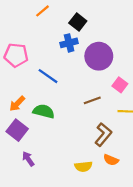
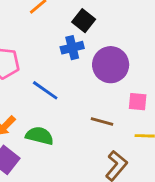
pink square: (120, 85) -> (138, 102), turned -32
brown line: (92, 100) -> (102, 122), turned 35

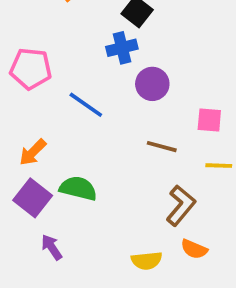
purple circle: (111, 65) -> (152, 84), moved, size x0.7
green semicircle: (40, 136) -> (78, 188), moved

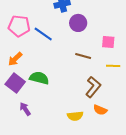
pink pentagon: (31, 69) -> (19, 26), moved

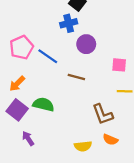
pink pentagon: (19, 26) -> (21, 47), turned -30
brown line: (83, 56) -> (76, 77), moved
brown L-shape: (93, 87) -> (103, 114), turned 120

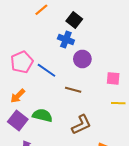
blue cross: (69, 23) -> (66, 40), turned 35
brown L-shape: (103, 114) -> (81, 125), moved, turned -95

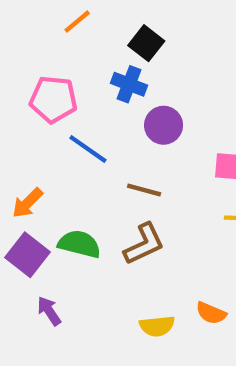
pink pentagon: (22, 62) -> (53, 99), moved, turned 30
brown L-shape: (81, 125) -> (144, 244), moved

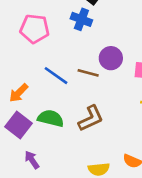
purple circle: (164, 125) -> (111, 58), moved
blue line: (88, 149) -> (56, 76), moved
brown line: (144, 190) -> (88, 73), moved

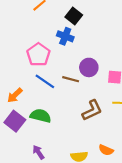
pink pentagon: (35, 29) -> (38, 55), moved, turned 30
brown L-shape: (91, 118) -> (92, 110), moved
purple arrow: (32, 160) -> (38, 152), moved

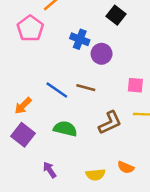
black square: (74, 16) -> (116, 15), moved
pink pentagon: (38, 55) -> (30, 28), moved
purple circle: (89, 67) -> (102, 54), moved
green semicircle: (41, 116) -> (65, 129), moved

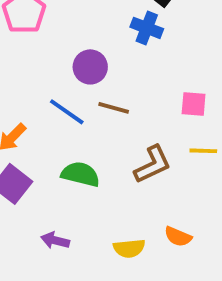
blue cross: (80, 39) -> (147, 28), moved
purple circle: (102, 54) -> (90, 67), moved
purple arrow: (50, 170) -> (55, 240), turned -42

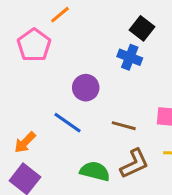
brown line: (114, 108) -> (124, 126), moved
green semicircle: (80, 174) -> (95, 171), moved

